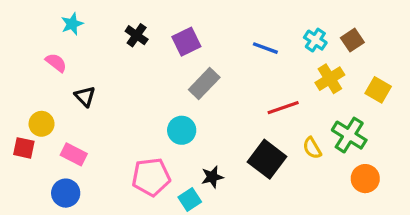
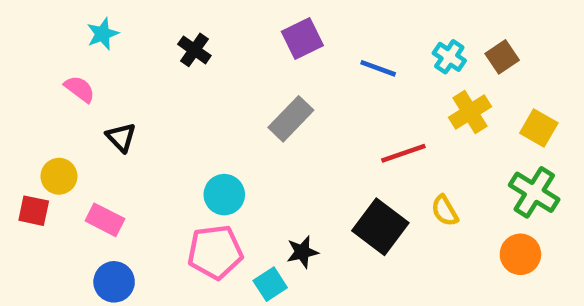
purple square: (186, 42) -> (302, 38), moved
cyan circle: (182, 130) -> (224, 195), moved
green cross: (349, 135) -> (534, 192), moved
blue circle: (66, 193) -> (114, 282), moved

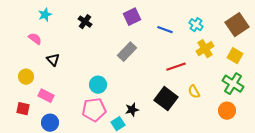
brown square: (502, 57) -> (237, 25), moved, size x1.6
red square: (34, 211) -> (23, 109), moved

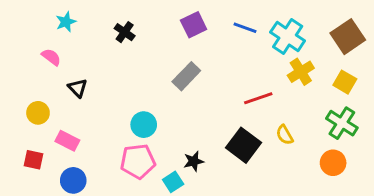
cyan cross: (196, 25) -> (288, 37), size x1.6
blue line: (165, 30) -> (245, 28), moved

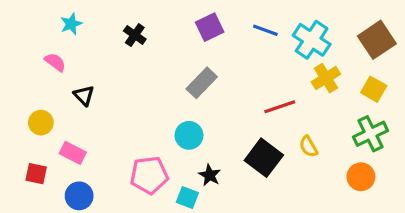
green cross: (342, 123) -> (370, 134), turned 32
cyan circle: (144, 125) -> (189, 135), moved
black star: (194, 161) -> (210, 175), turned -30
cyan square: (173, 182) -> (187, 197), turned -36

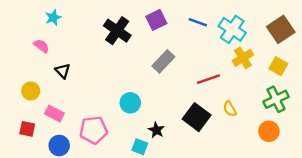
black cross: (135, 35) -> (117, 31), moved, size x1.6
gray rectangle: (202, 83) -> (163, 61), moved
cyan circle: (189, 135) -> (130, 103), moved
pink pentagon: (149, 175) -> (94, 130), moved

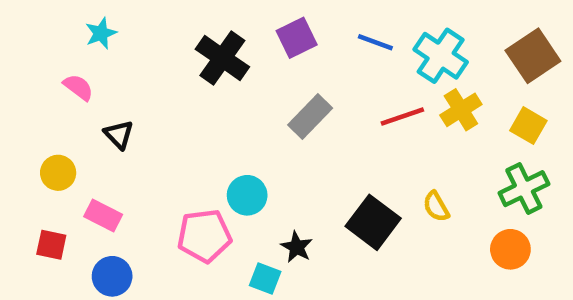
red line: (208, 79) -> (402, 117), moved
pink pentagon: (94, 130) -> (204, 236), moved

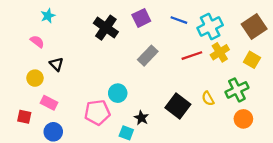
cyan cross: (441, 56) -> (210, 27), turned 30
yellow circle: (58, 173) -> (35, 78), moved
green cross: (524, 189) -> (237, 90), moved

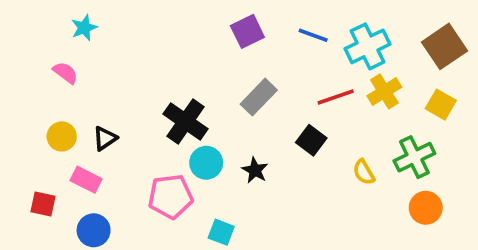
black cross: (106, 28) -> (186, 121), moved
black triangle: (56, 64) -> (105, 138), moved, turned 40
black square: (178, 106) -> (311, 140), moved, size x0.7
black star: (141, 118) -> (255, 170), moved

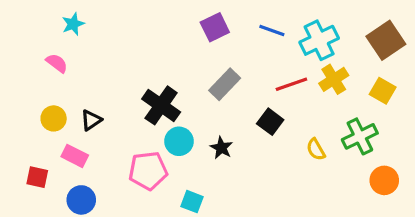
orange circle: (426, 208) -> (384, 180), moved

